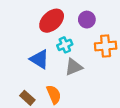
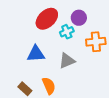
cyan cross: (65, 45) -> (67, 32), moved
blue triangle: (39, 59) -> (36, 54), turned -36

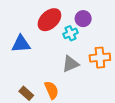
orange cross: (96, 42) -> (100, 58), moved
blue triangle: (36, 54) -> (21, 44), moved

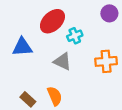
purple circle: (83, 19) -> (109, 13), moved
gray triangle: (70, 64) -> (63, 61), moved, turned 48

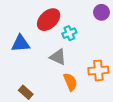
orange cross: (106, 61) -> (98, 70), moved
orange semicircle: (55, 96) -> (70, 82), moved

